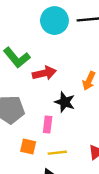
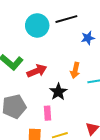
black star: (65, 102) -> (58, 92), turned 30

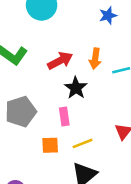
red arrow: (37, 71) -> (60, 61), moved

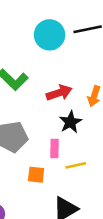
yellow line: (83, 143) -> (76, 165), moved

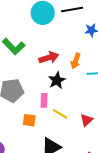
yellow line: (76, 165) -> (60, 114), turned 42

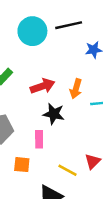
black star: (57, 80) -> (54, 114), turned -30
yellow line: (60, 114) -> (67, 170), moved

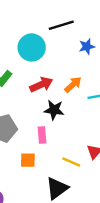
cyan circle: (32, 31) -> (32, 47), moved
orange arrow: (76, 89) -> (73, 85), turned -144

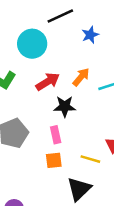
orange square: (28, 160) -> (54, 160), moved

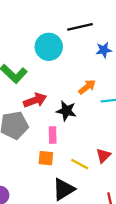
red arrow: (48, 82) -> (35, 100), moved

